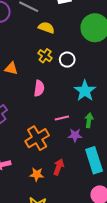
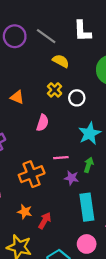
red arrow: (59, 167) -> (45, 221), moved

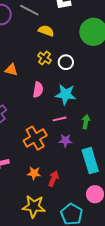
cyan star: (90, 133) -> (66, 94), moved, turned -30
purple star: (71, 178) -> (65, 141), moved

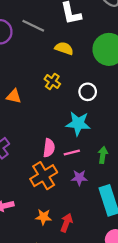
yellow semicircle: (46, 31) -> (64, 48), moved
white circle: (66, 62) -> (88, 92), moved
pink semicircle: (38, 90) -> (49, 148), moved

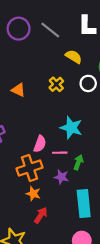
white circle: (88, 92) -> (88, 83), moved
green arrow: (103, 155) -> (78, 162), moved
orange star: (43, 217) -> (33, 194), moved

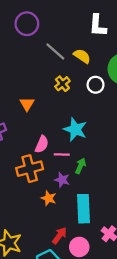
gray line: (50, 30) -> (55, 52), moved
orange triangle: (18, 90) -> (27, 104), moved, turned 32
orange star: (33, 194) -> (49, 198), moved
red arrow: (41, 215) -> (59, 236), moved

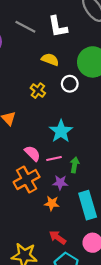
gray line: (55, 52) -> (25, 27), moved
cyan star: (75, 129) -> (61, 131), turned 30
pink semicircle: (42, 144) -> (32, 153), turned -54
red arrow: (59, 236) -> (58, 237), moved, turned -78

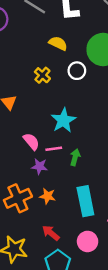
orange cross: (27, 179) -> (18, 198), moved
purple star: (60, 183) -> (39, 166), moved

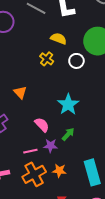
yellow cross: (42, 75) -> (47, 59), moved
pink line: (54, 149) -> (30, 151), moved
green arrow: (75, 157) -> (68, 134), moved, turned 32

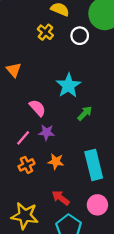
green arrow: (68, 134) -> (85, 113), moved
pink line: (30, 151) -> (23, 138), turned -40
orange cross: (34, 174) -> (26, 165), size x0.6

